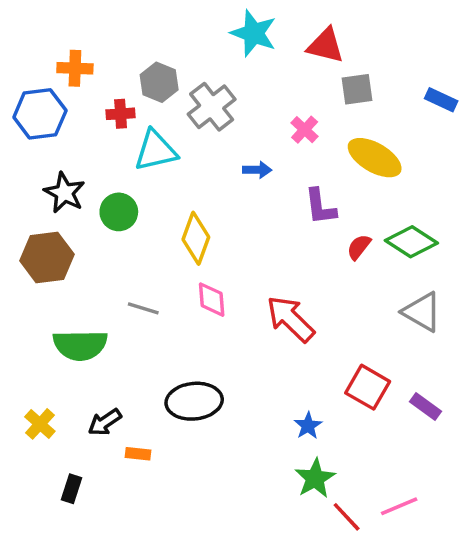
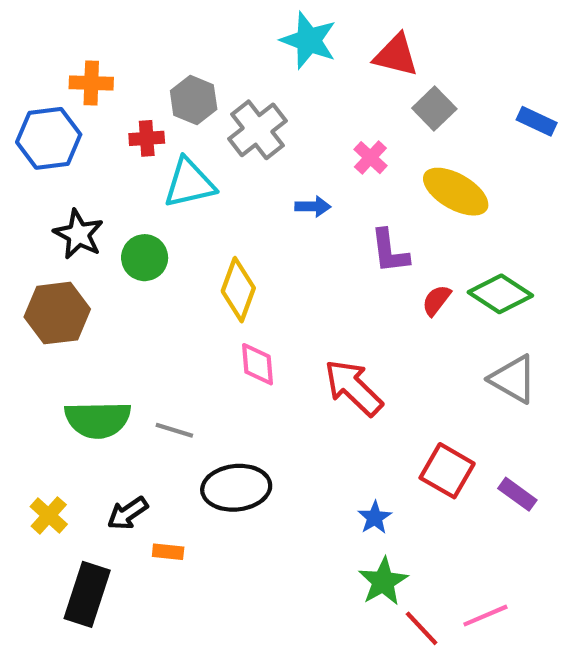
gray square: (357, 89) -> (434, 109), turned -36
gray line: (143, 308) -> (174, 430), moved
black rectangle: (71, 489) -> (87, 594), size x1.8

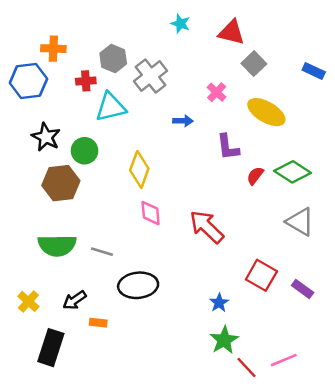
cyan star: (309, 40) -> (180, 24), size x0.6
brown hexagon: (57, 313) -> (61, 183), moved

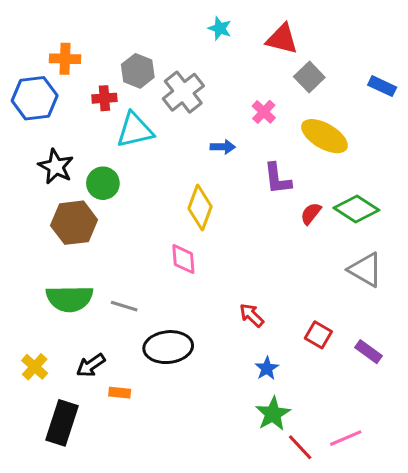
yellow diamond: (139, 169) -> (200, 207), moved
red arrow: (207, 227) -> (252, 315), moved, size x0.6
red square: (261, 275) -> (318, 335), size x0.7

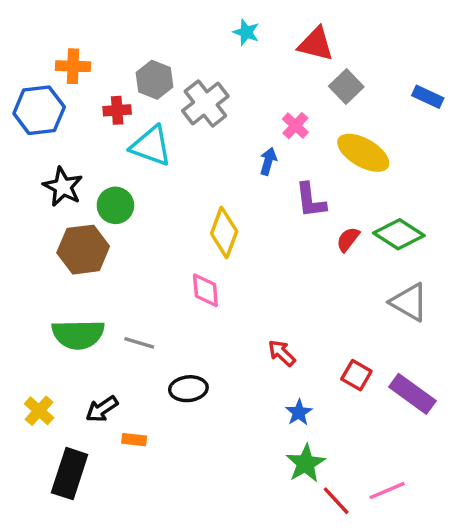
cyan triangle: (135, 130) -> (151, 146), turned 33
blue arrow: (223, 147) -> (268, 161), moved, turned -75
black ellipse: (168, 347) -> (188, 389), size x0.7
purple rectangle: (368, 352) -> (412, 394), size x1.5

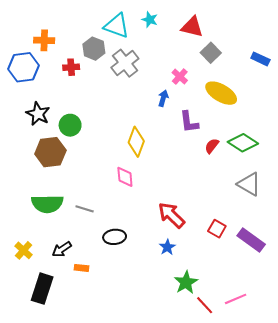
cyan triangle: (151, 146) -> (117, 26), moved
red arrow: (282, 353) -> (171, 215), size x1.6
blue star: (299, 412) -> (167, 247), moved

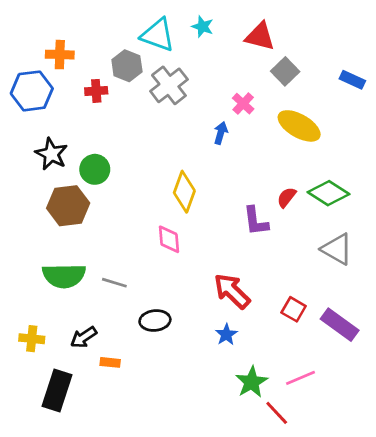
purple L-shape: (189, 122) -> (256, 221), moved
yellow cross: (24, 250) -> (32, 339), turned -36
pink line: (236, 299) -> (301, 378), moved

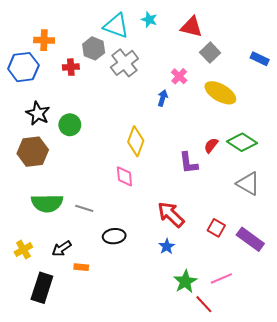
brown hexagon: (68, 206) -> (33, 152), moved
yellow cross: (32, 339) -> (23, 250), turned -36

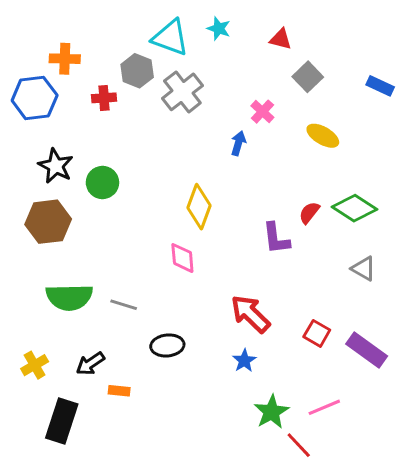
red triangle: (191, 27) -> (281, 39), size x0.7
yellow ellipse: (220, 93) -> (323, 136), size x0.7
gray triangle: (248, 184) -> (364, 269), size x0.7

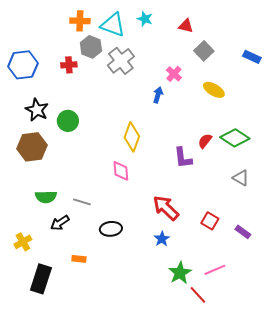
orange cross: (65, 59) -> (80, 21), moved
green semicircle: (69, 297) -> (46, 197), size x0.7
purple rectangle: (367, 350) -> (243, 232), size x0.6
black arrow: (90, 364) -> (60, 223), moved

